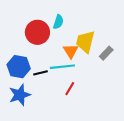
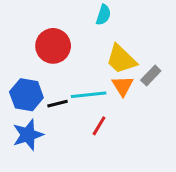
cyan semicircle: (58, 22) -> (103, 15), moved
yellow trapezoid: (85, 42) -> (121, 59), turned -60
orange triangle: (71, 51) -> (123, 86), moved

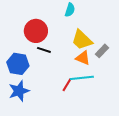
orange triangle: (123, 86) -> (83, 58), turned -35
cyan line: (89, 95) -> (82, 78), moved
black line: (58, 104) -> (44, 50), moved, turned 32

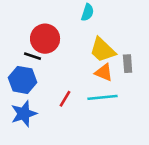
black line: (44, 50) -> (33, 56), moved
gray rectangle: (102, 51) -> (128, 64), turned -48
red line: (67, 85) -> (65, 99), moved

